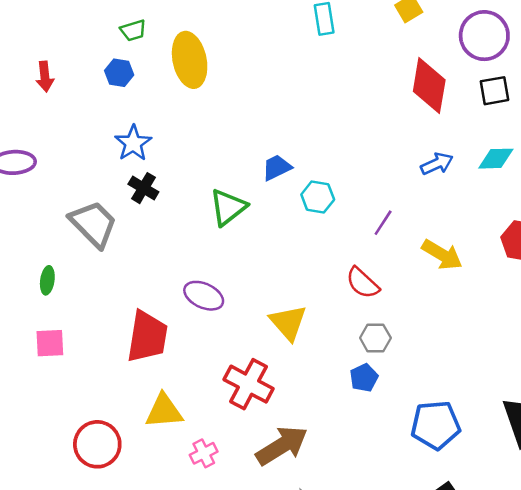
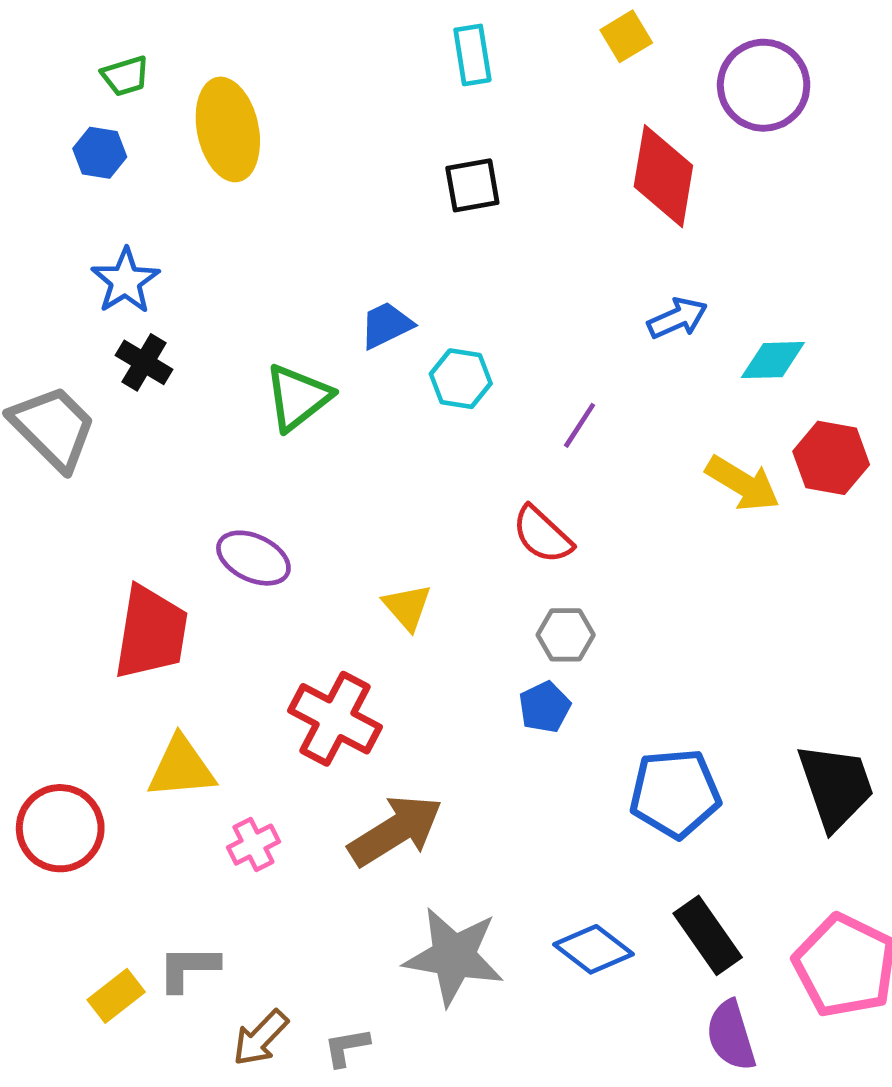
black square: (495, 91) -> (472, 185), moved
cyan diamond: (496, 159) -> (773, 360), moved
yellow arrow: (442, 255) -> (743, 484), moved
yellow triangle: (288, 323) -> (407, 607), size x0.7

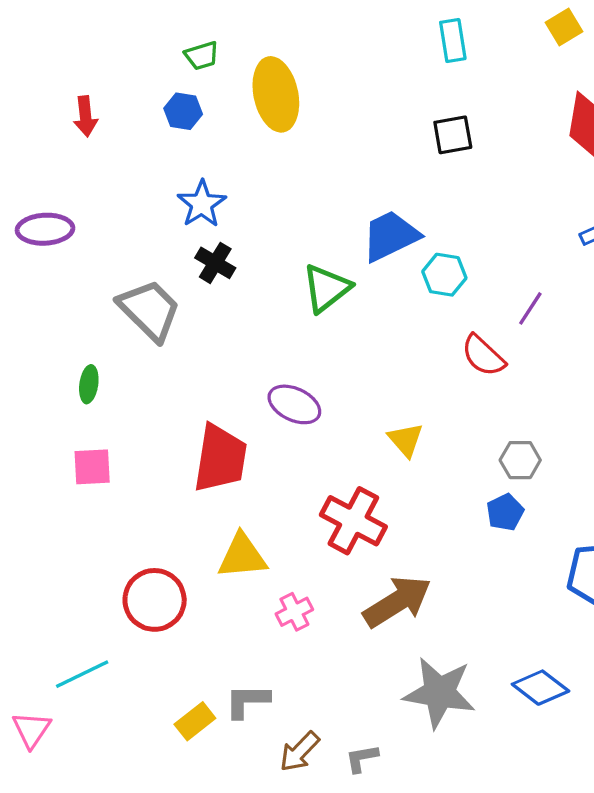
blue trapezoid: (386, 325) -> (390, 236), size x1.5
red semicircle: (542, 535) -> (483, 356), moved

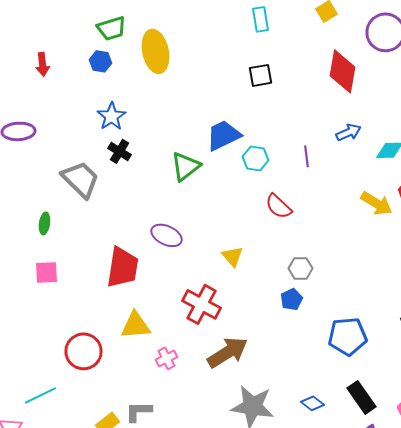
green trapezoid: (202, 56) -> (112, 28), size x1.4
purple line: (530, 308) -> (306, 156), moved, turned -40
blue diamond: (540, 688) -> (312, 403), size x0.7

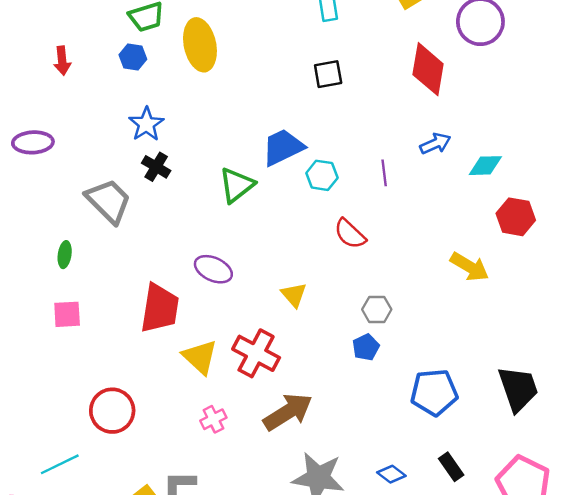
yellow arrow: (376, 203) -> (469, 267), moved
yellow triangle: (136, 325) -> (200, 357), moved, turned 48
black rectangle: (362, 397) -> (451, 467), size x0.7

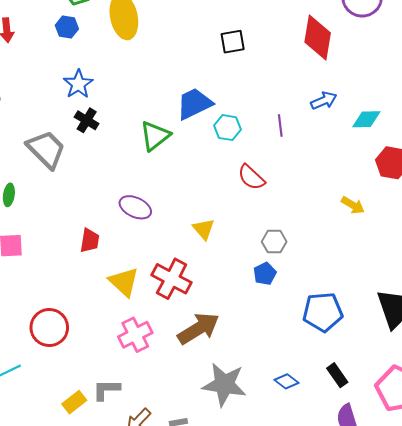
yellow arrow: (469, 267) -> (353, 205), size x0.7
red trapezoid: (160, 308) -> (90, 240), size x0.6
pink cross: (213, 419) -> (135, 335), size x1.5

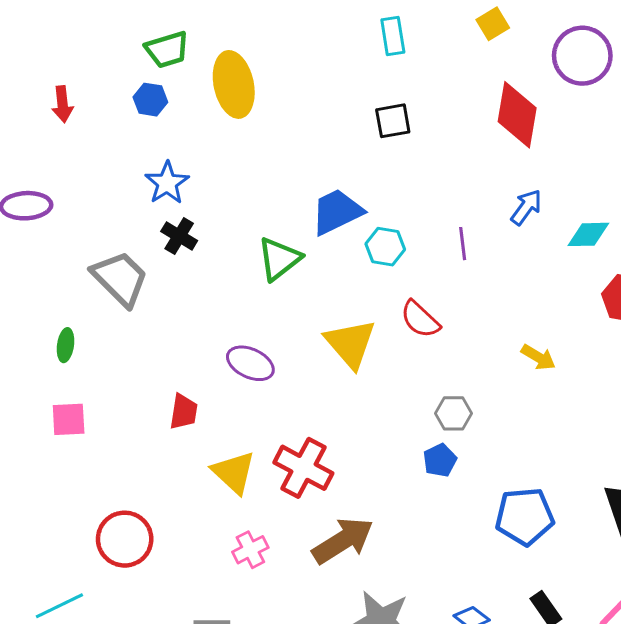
blue arrow: (324, 101) -> (526, 207), turned -30
yellow arrow: (353, 205) -> (538, 357), moved
yellow triangle: (204, 229) -> (350, 344), moved, size x1.6
pink cross: (135, 335) -> (250, 550), size x0.7

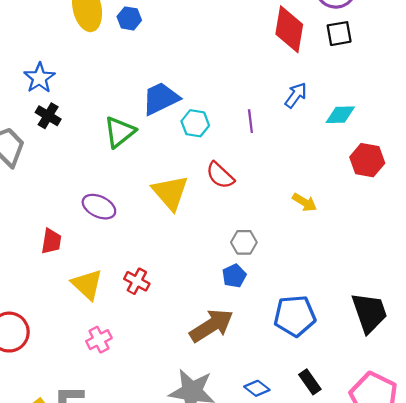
blue hexagon: (150, 100) -> (129, 18), moved
black square: (393, 121) -> (339, 34), moved
red cross: (303, 468) -> (137, 281), size x0.6
brown arrow: (343, 541) -> (211, 326), moved

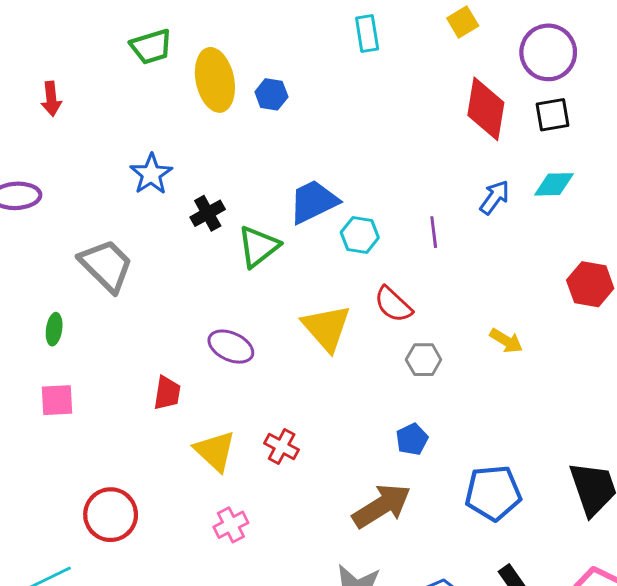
cyan diamond: (340, 115) -> (554, 184), moved
black cross: (48, 116) -> (208, 213), moved, turned 30
gray hexagon: (244, 242) -> (424, 360), moved

